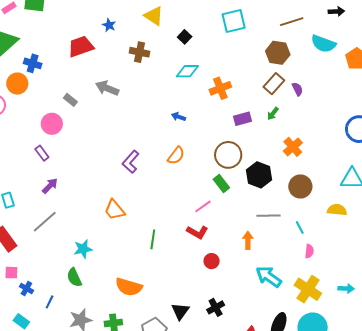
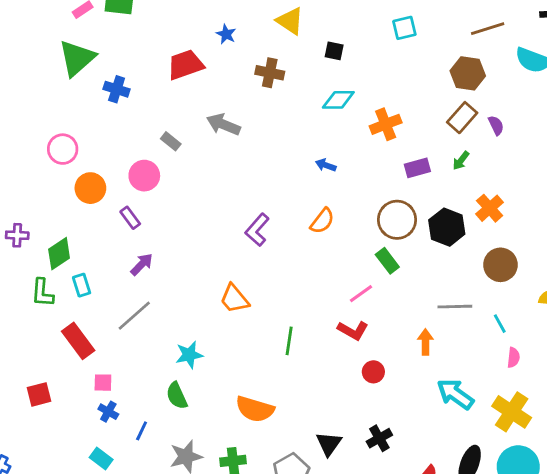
cyan square: (234, 21) -> (404, 28), size x0.7
black square: (185, 37) -> (334, 51), turned -32
orange circle: (17, 84) -> (90, 188), moved
black hexagon: (259, 175) -> (447, 227), moved
pink square: (11, 273) -> (103, 383), moved

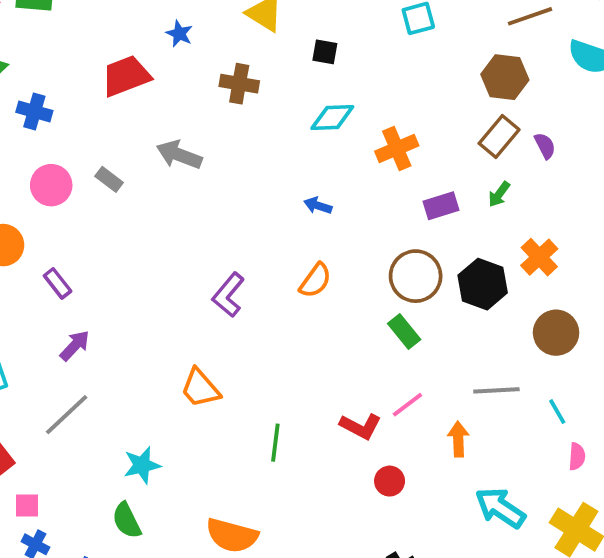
pink circle: (144, 176) -> (51, 185), moved
pink line: (361, 294) -> (407, 405), moved

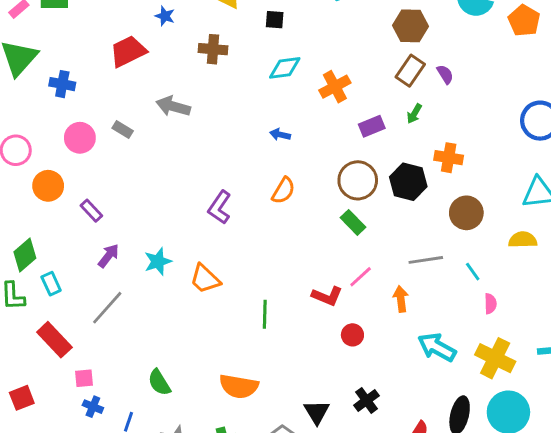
orange cross: (539, 257) -> (449, 158), turned -32
cyan star: (142, 465) -> (158, 261), moved

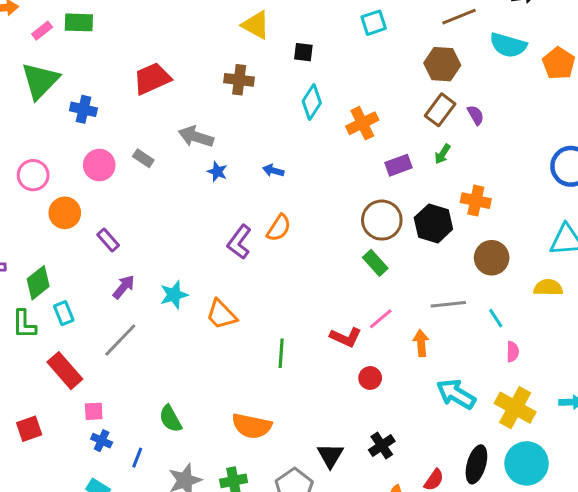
blue star: (165, 16) -> (217, 172), moved
cyan diamond: (285, 68) -> (312, 102), turned -52
blue arrow: (280, 135) -> (273, 171), moved
orange semicircle: (283, 191) -> (279, 228), moved

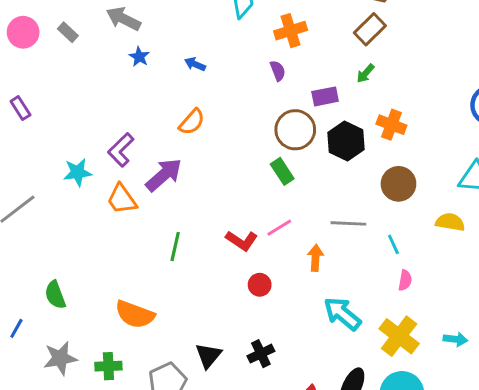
purple semicircle: (476, 115) -> (278, 71), moved
purple rectangle: (398, 165) -> (325, 96), moved
purple L-shape: (239, 242) -> (121, 150), moved
purple arrow: (124, 287) -> (164, 175), moved, size x1.5

